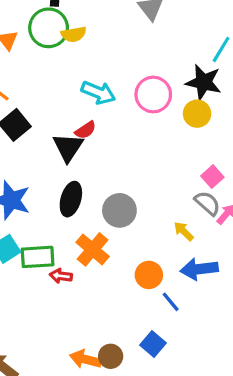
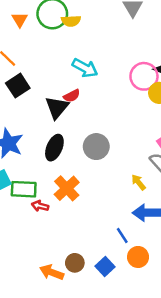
pink circle: (153, 94) -> (144, 76), moved
gray circle: (119, 210) -> (96, 147), moved
orange circle: (149, 275) -> (138, 257), moved
brown circle: (111, 356) -> (75, 263), moved

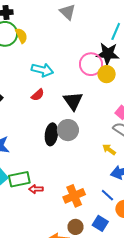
yellow semicircle: (71, 21) -> (21, 36), turned -98
black triangle: (57, 107) -> (73, 101), moved
black ellipse: (54, 148) -> (51, 134), moved
orange cross: (67, 188) -> (74, 196), moved, turned 35

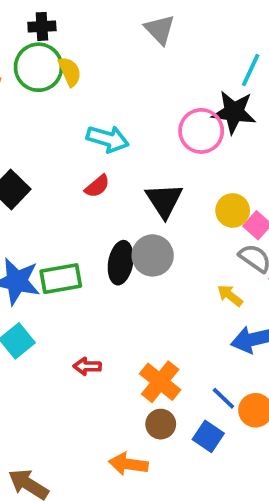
yellow circle: (107, 74) -> (233, 210), moved
green rectangle: (19, 179) -> (61, 279), moved
blue line: (107, 195) -> (223, 398), moved
orange cross: (74, 196) -> (160, 382), turned -30
brown circle: (75, 227) -> (161, 424), moved

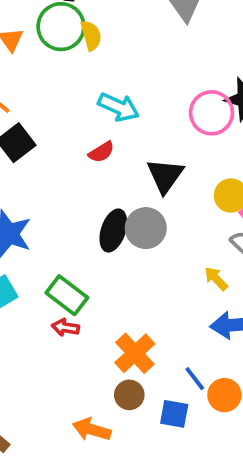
green rectangle: (61, 279) -> (67, 295), moved, turned 39
blue square: (208, 436) -> (174, 414), turned -32

